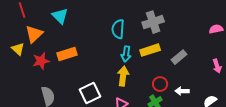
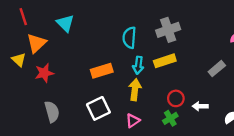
orange rectangle: (67, 54) -> (102, 71), moved
gray rectangle: (179, 57) -> (217, 69), moved

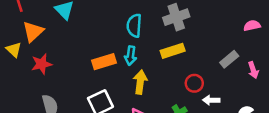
cyan arrow: (138, 65) -> (131, 56), moved
red circle: (176, 98) -> (194, 83), moved

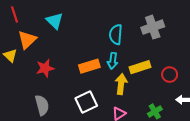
yellow rectangle: (173, 51) -> (140, 67), moved
red star: (42, 64) -> (45, 68), moved
red circle: (194, 83) -> (170, 75), moved

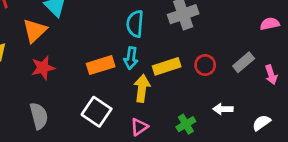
orange triangle: (27, 40) -> (35, 31), moved
red circle: (170, 75) -> (205, 65), moved
white square: (86, 102) -> (97, 112), turned -30

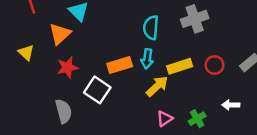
yellow arrow: (142, 88) -> (157, 86), turned 40
white square: (97, 112) -> (97, 90), moved
pink triangle: (139, 127) -> (165, 119), moved

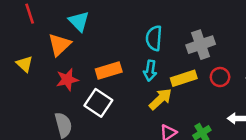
gray cross: (195, 19) -> (201, 45), moved
orange rectangle: (120, 65) -> (109, 71), moved

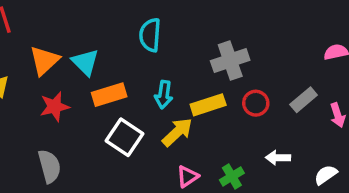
cyan triangle: (79, 21) -> (85, 62), moved
cyan semicircle: (154, 38) -> (150, 35), moved
white square: (98, 103) -> (124, 137), moved

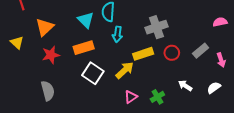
cyan triangle: (85, 62) -> (86, 20), moved
cyan arrow: (164, 95) -> (117, 34), moved
white arrow: (278, 158) -> (185, 86), turned 32
white semicircle: (326, 175) -> (214, 88), moved

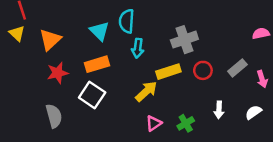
yellow triangle: (17, 43) -> (17, 33), moved
white square: (93, 73) -> (92, 95), moved
white arrow: (185, 86) -> (219, 110), turned -120

